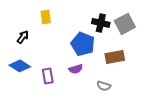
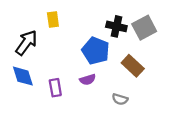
black arrow: (23, 37) -> (26, 43), size x1.6
brown rectangle: (115, 57) -> (133, 66), turned 54
blue diamond: (20, 66) -> (23, 76), turned 40

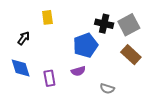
black arrow: (26, 43) -> (24, 38), size x0.6
blue pentagon: (96, 51) -> (86, 45), turned 30
brown rectangle: (133, 66) -> (131, 55), moved

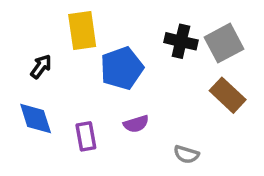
yellow rectangle: (47, 17) -> (82, 31), size x1.5
blue pentagon: (86, 45) -> (122, 68), moved

